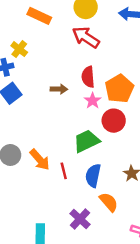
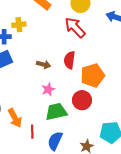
yellow cross: (19, 49) -> (19, 25), turned 32
pink star: (93, 101) -> (48, 89), moved

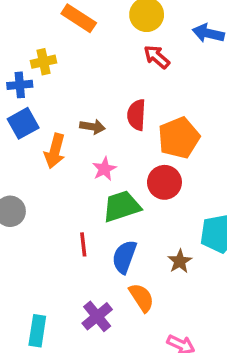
red arrow: (75, 27) -> (157, 57), moved, size x0.7
orange arrow: (15, 118) -> (55, 151), moved, turned 48

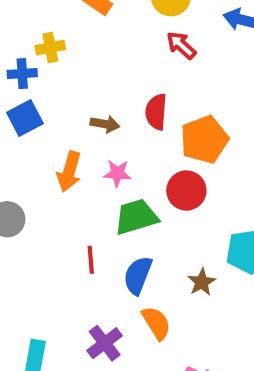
orange arrow: (55, 151) -> (69, 172), moved
pink star: (104, 169) -> (117, 173), turned 30

